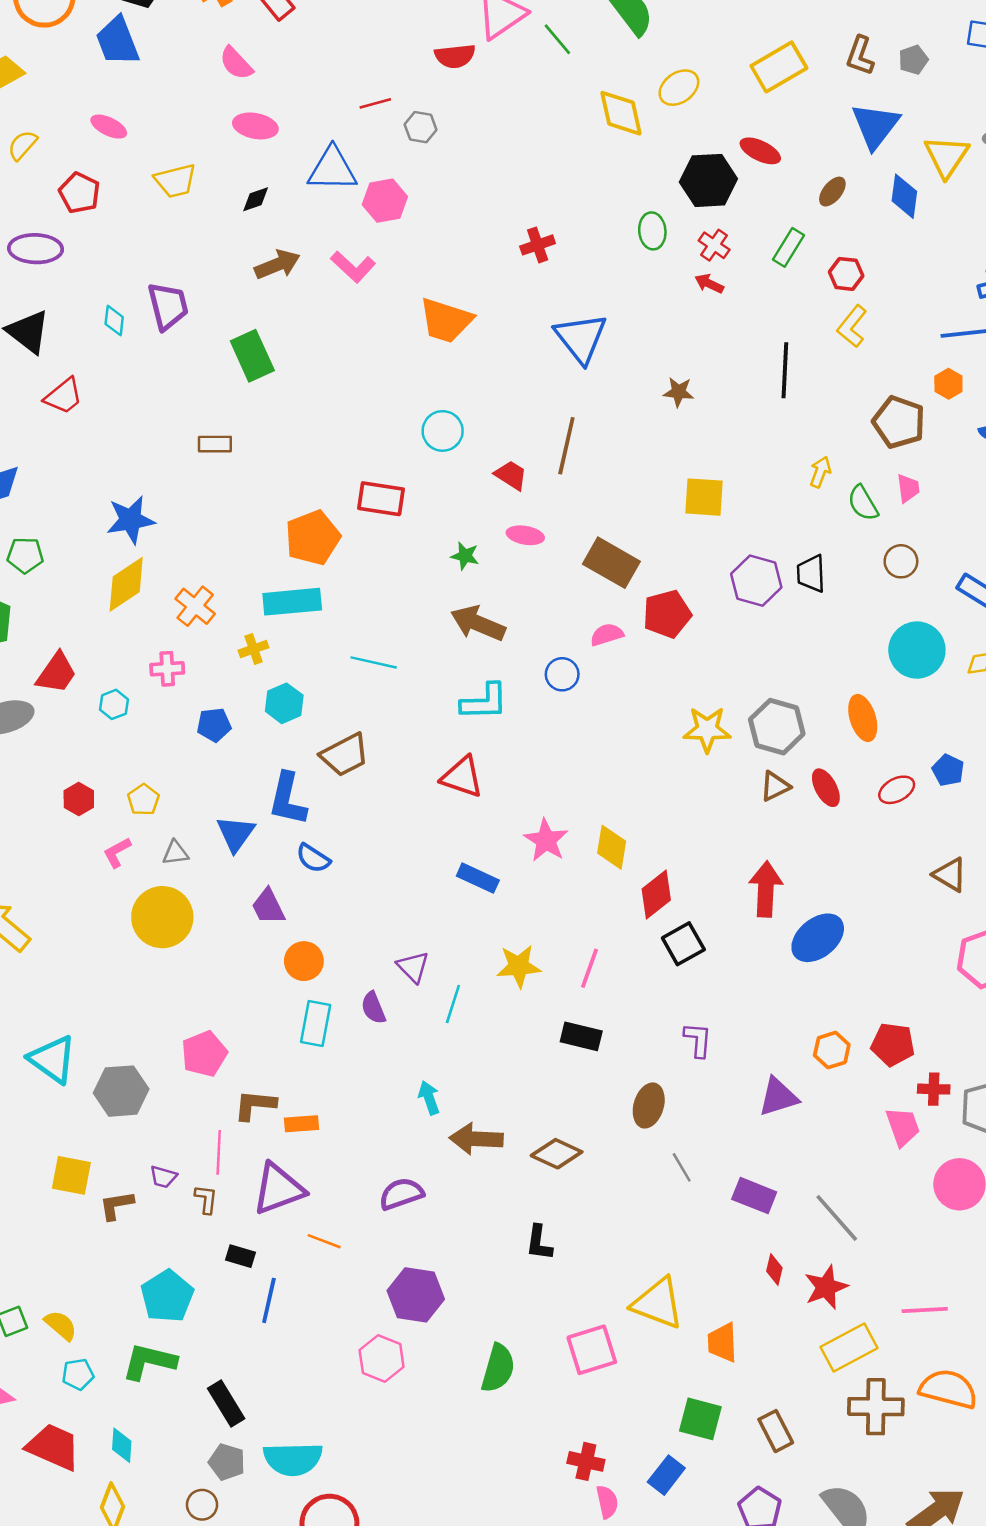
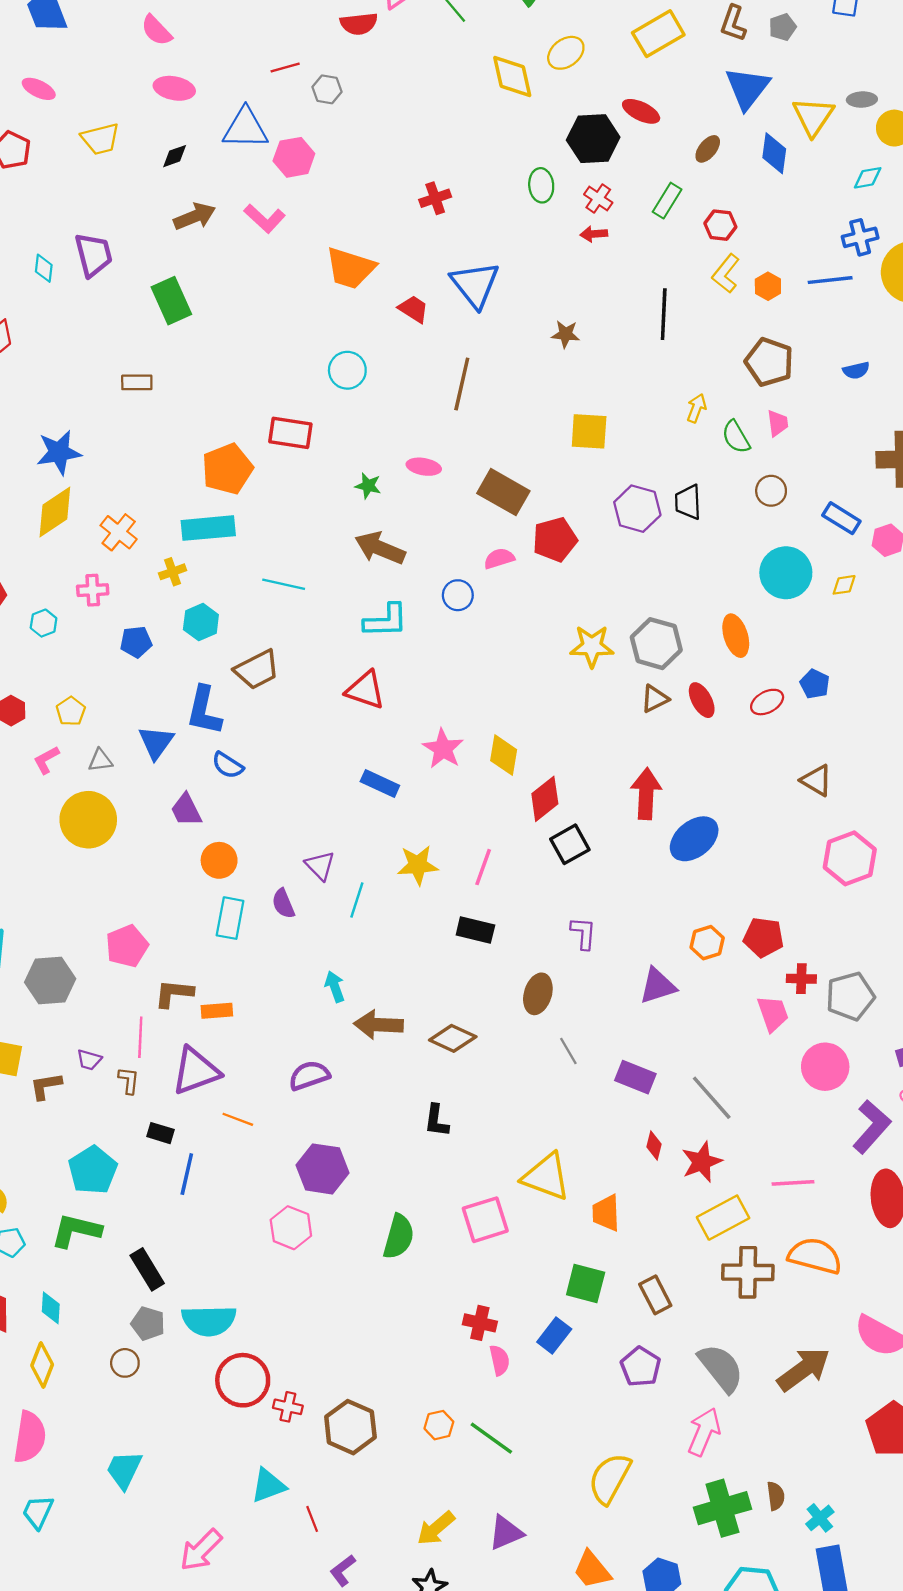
red arrow: (709, 284) -> (594, 234), turned -30
orange hexagon: (948, 384) -> (768, 286), moved
red trapezoid: (511, 475) -> (413, 309), moved

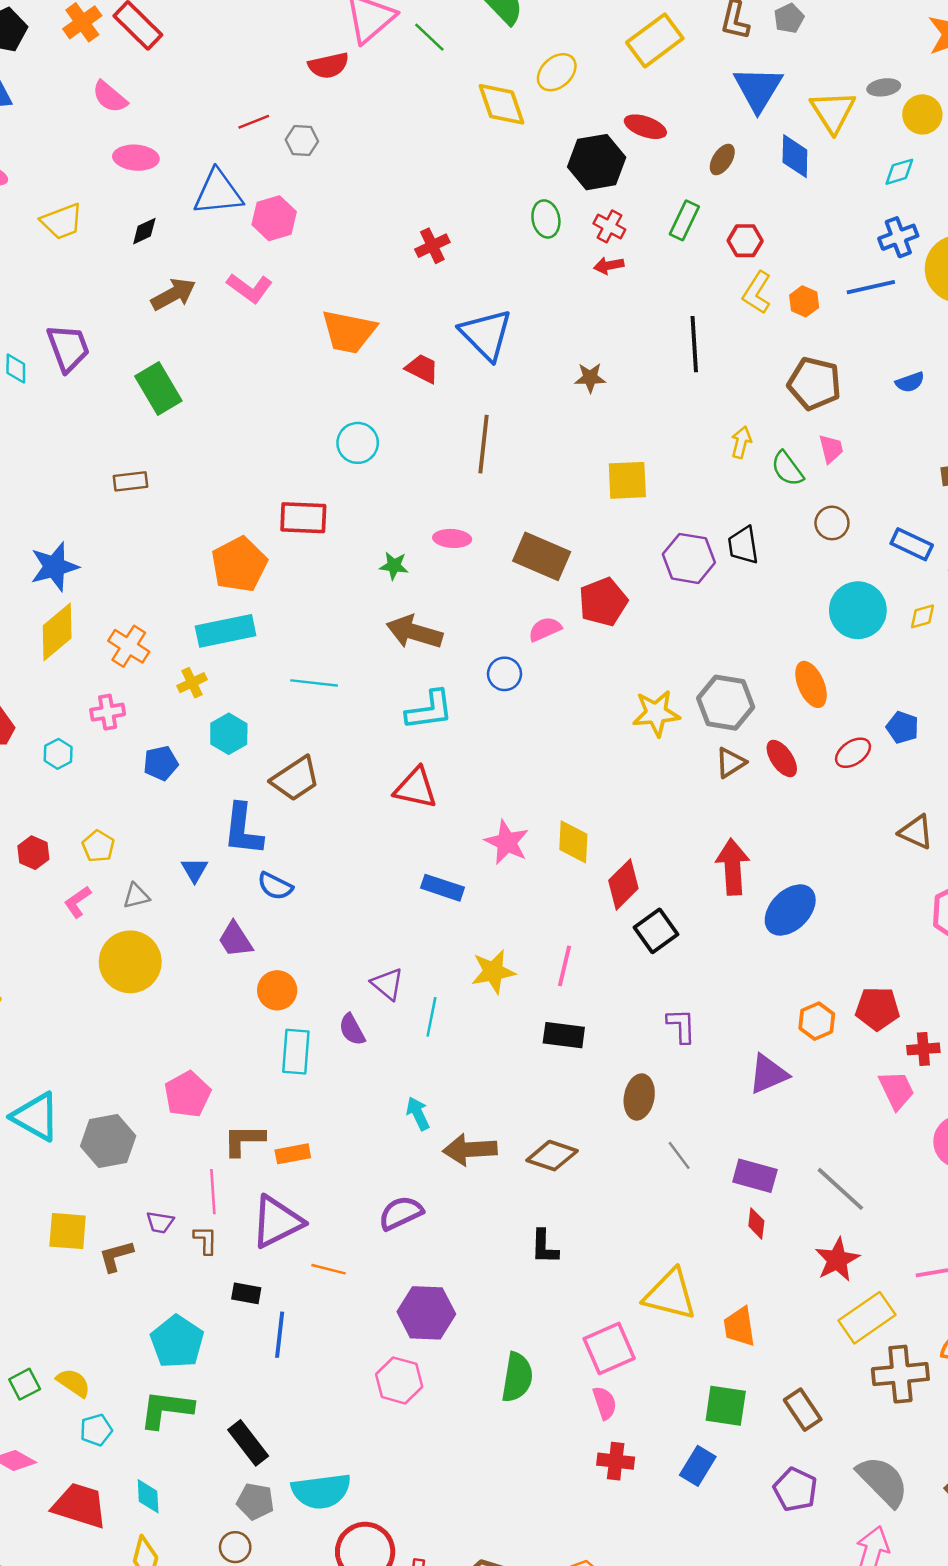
blue triangle: (156, 742) -> (195, 870), size x0.7
red diamond: (654, 1145) -> (756, 1223), moved
pink semicircle: (499, 1360) -> (605, 1403), moved

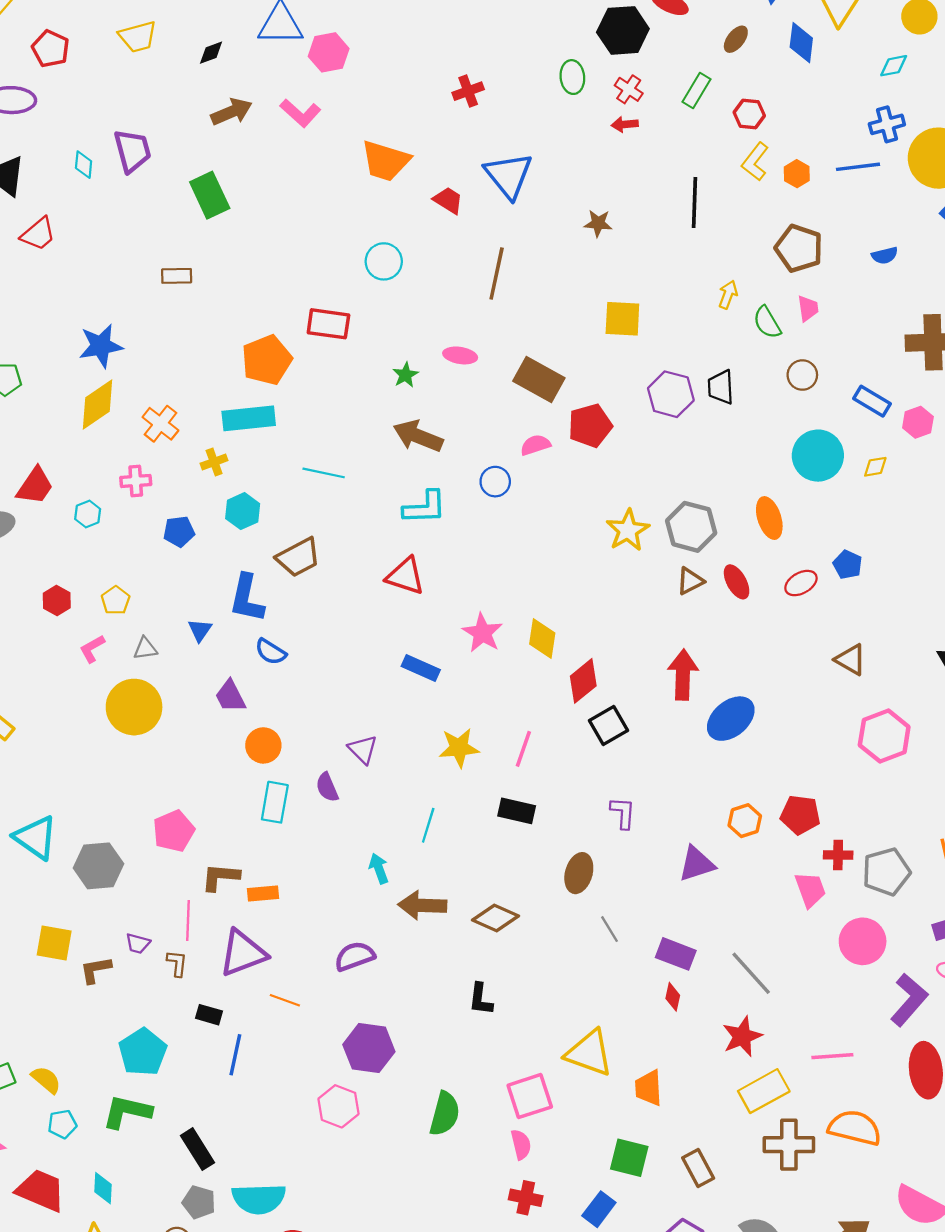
green star: (394, 566) -> (406, 375), turned 30
yellow star: (656, 713) -> (628, 530), turned -30
cyan line: (431, 1017) -> (428, 825), moved

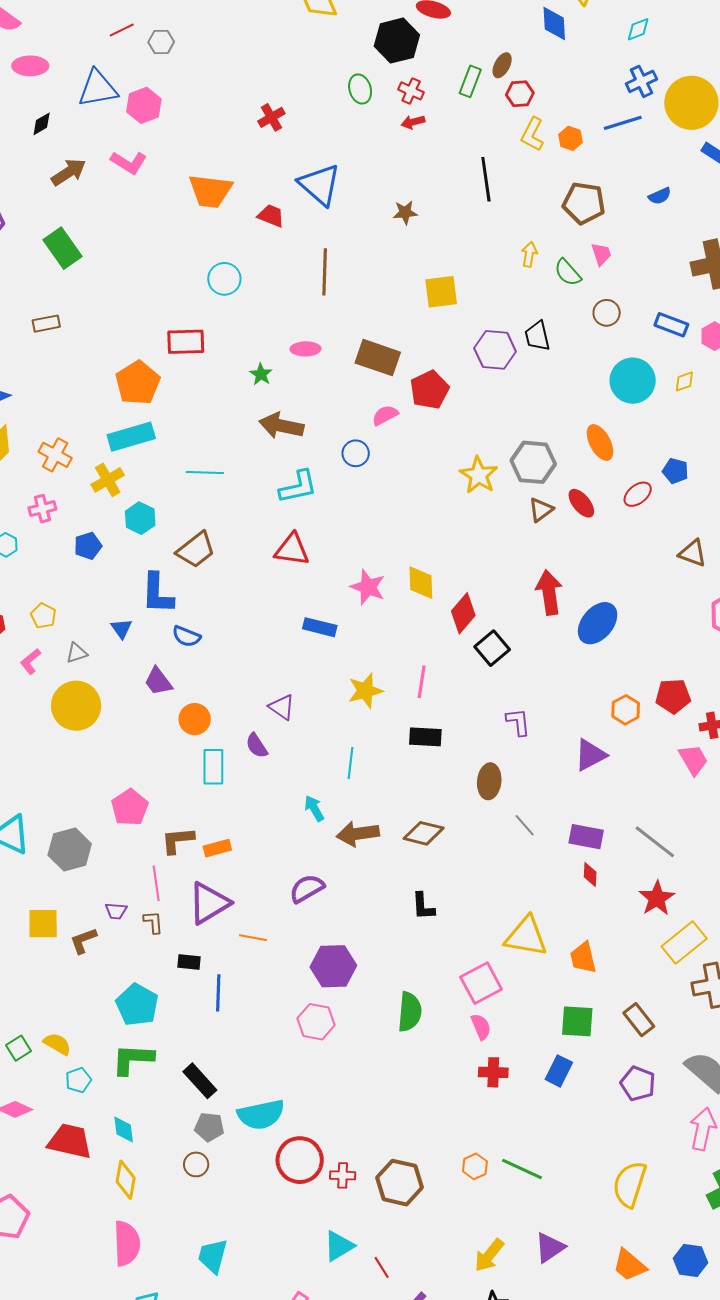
brown ellipse: (736, 39) -> (502, 65), moved
yellow cross: (214, 462) -> (108, 480), size x1.4

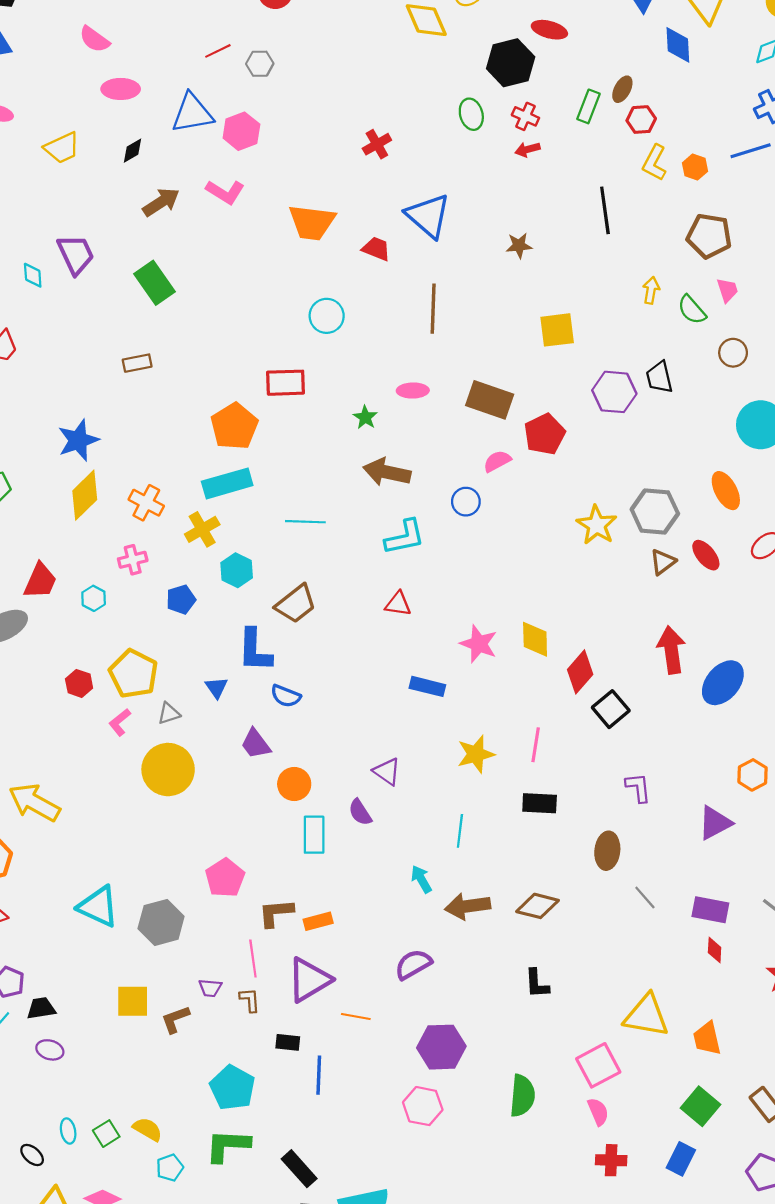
red triangle: (292, 550) -> (398, 604), size x0.7
yellow pentagon: (43, 616) -> (134, 674), size x1.8
green square: (577, 1021) -> (701, 1106), turned 36

